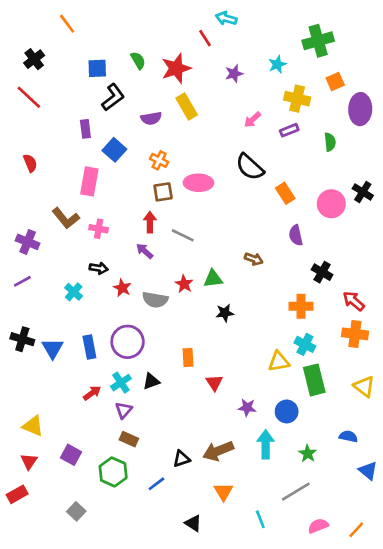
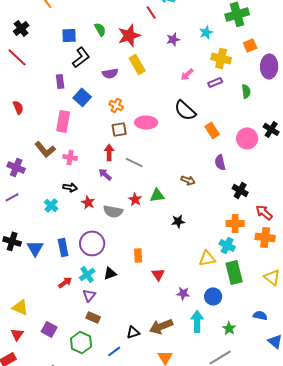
orange cross: (301, 306) -> (235, 223), moved
black star: (225, 313) -> (178, 221), moved

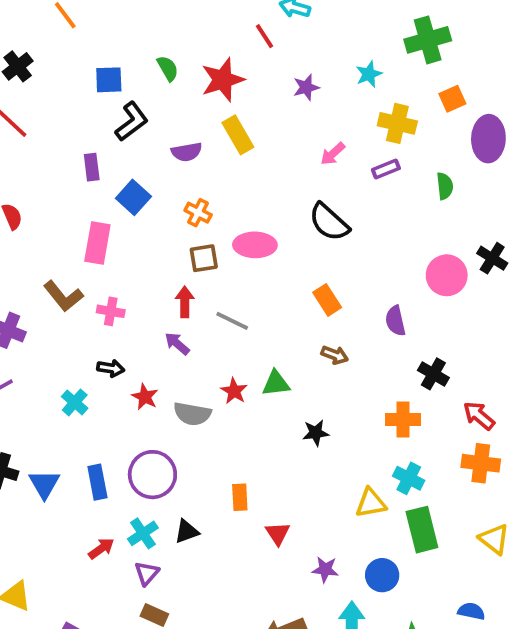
orange rectangle: (212, 130) -> (327, 300), moved
orange cross: (235, 223) -> (403, 420), moved

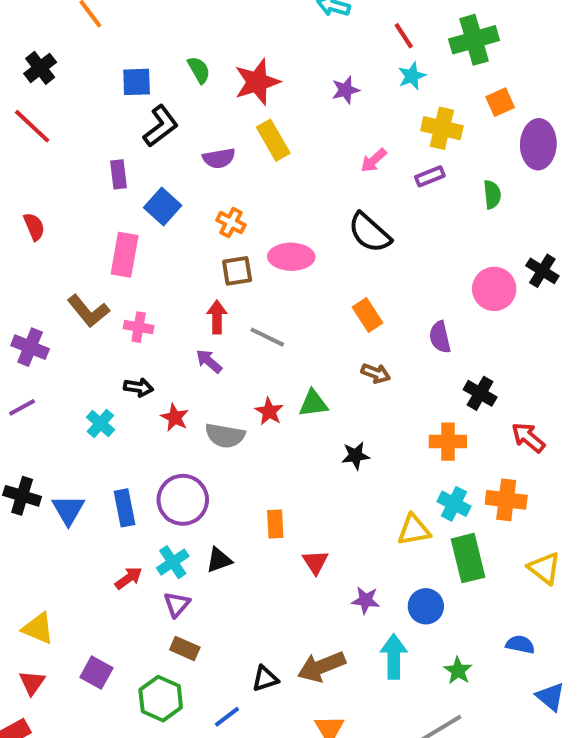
red line: (264, 36) -> (404, 36), moved
orange cross: (481, 463) -> (506, 500), moved

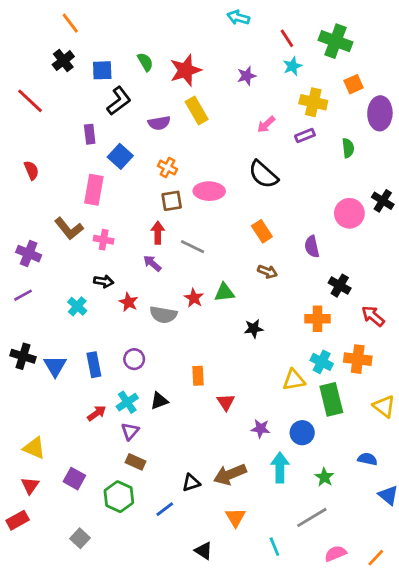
green cross: (474, 40) -> (335, 41), turned 36
black cross: (40, 68) -> (63, 61), moved
purple circle: (183, 500) -> (134, 359), size x0.6

